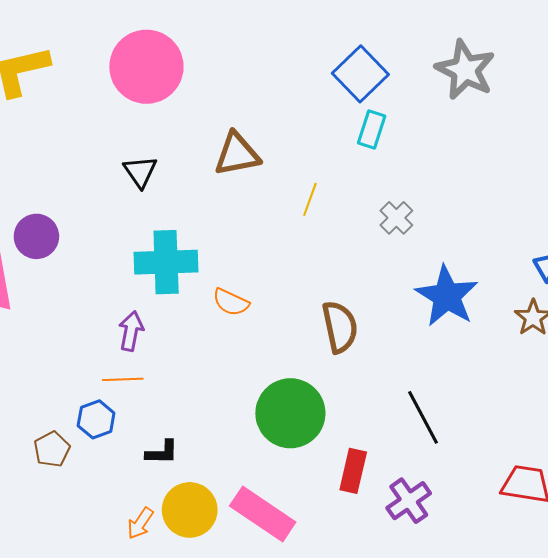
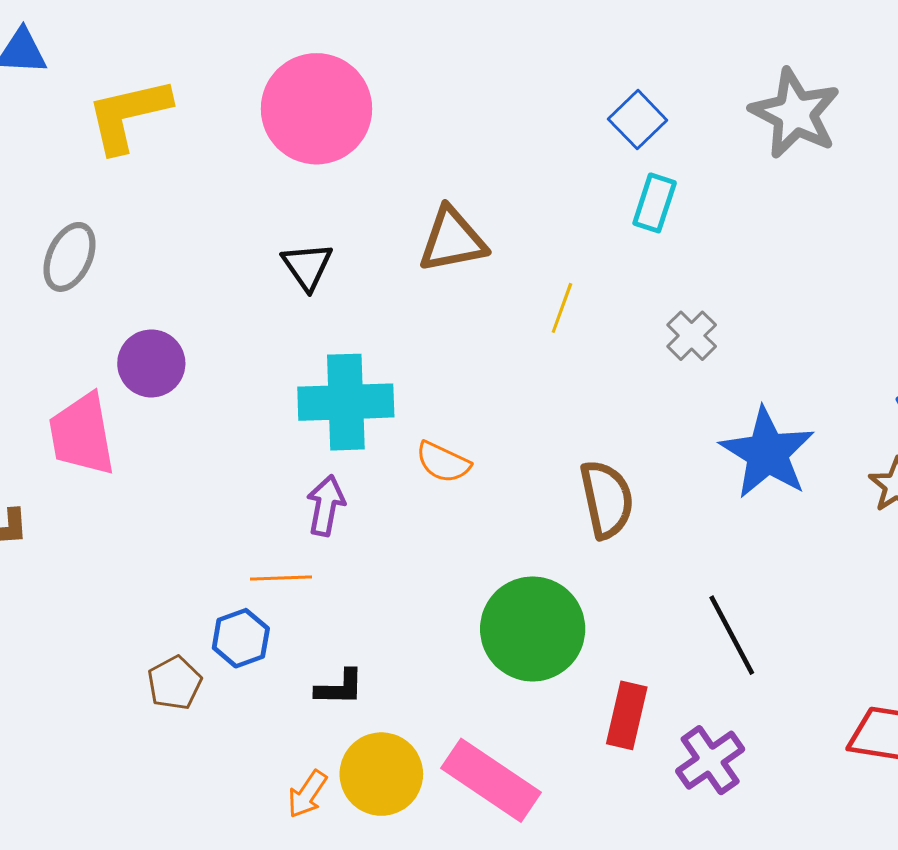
blue square: (360, 74) -> (638, 120), size x0.7
purple arrow: (131, 331) -> (326, 505), moved

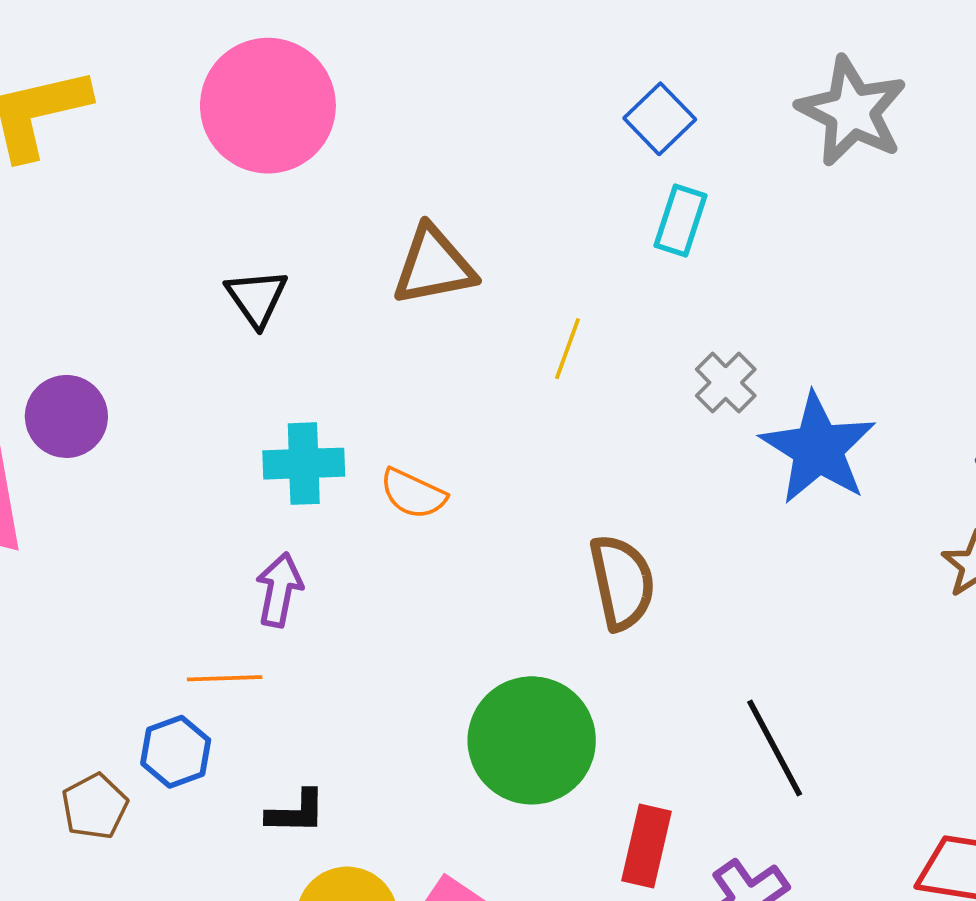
cyan cross: (346, 402) -> (304, 464), size x0.7
blue star: (767, 453) -> (818, 448), moved
orange semicircle: (443, 462) -> (413, 494), moved

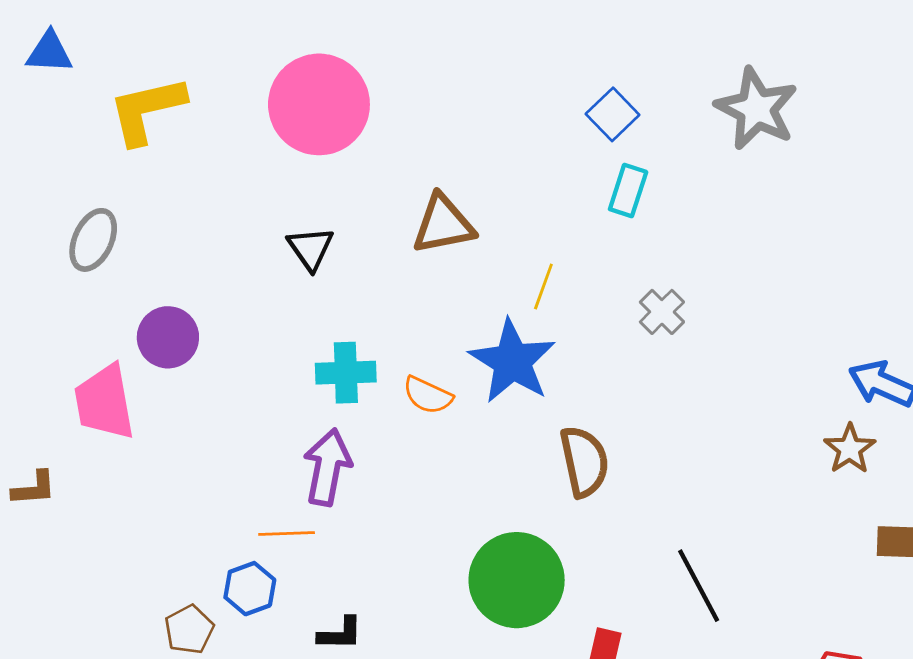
blue star: (818, 448) -> (512, 361), moved
purple arrow: (279, 590) -> (327, 467), size x1.4

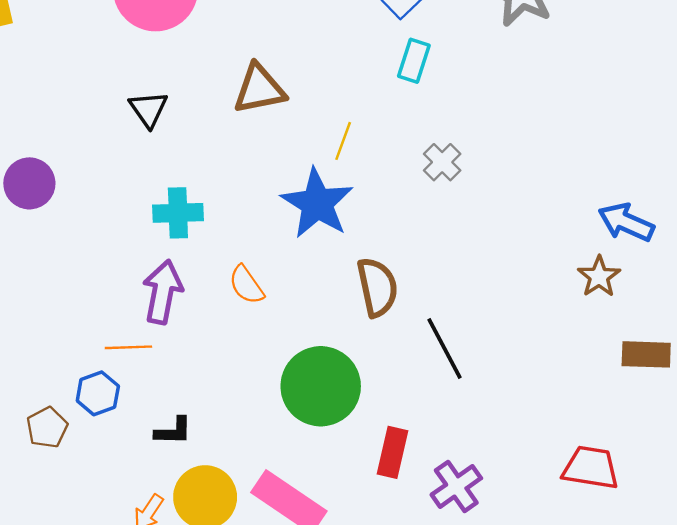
orange semicircle: (428, 395) -> (246, 285), moved, turned 30
black line: (699, 586) -> (444, 349), moved

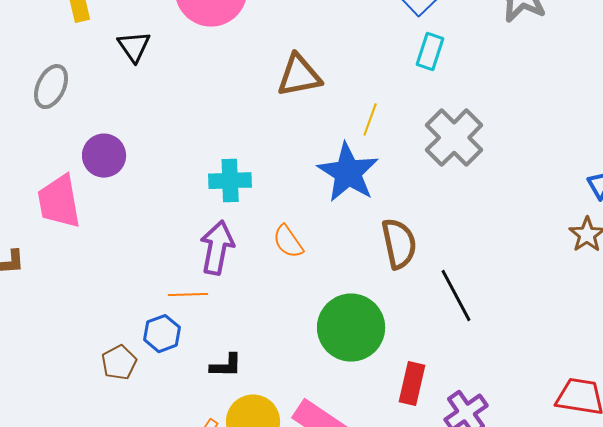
black triangle: (148, 109) -> (134, 47), moved
gray cross: (442, 162) -> (454, 138), size x1.8

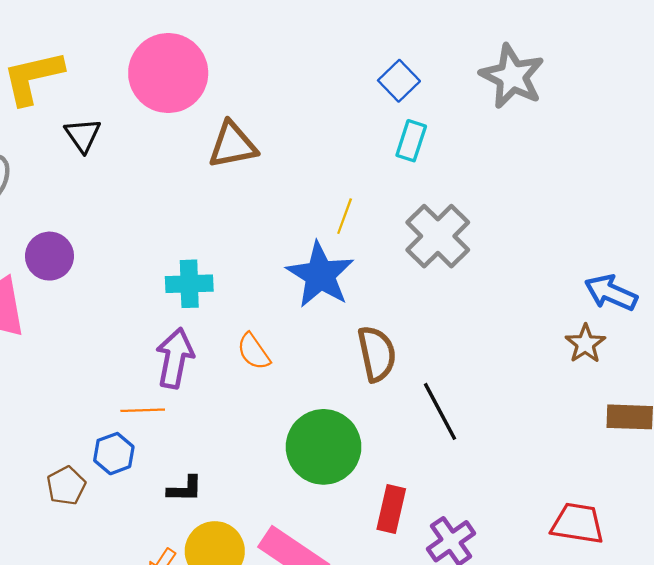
brown triangle: (299, 76) -> (233, 145), moved

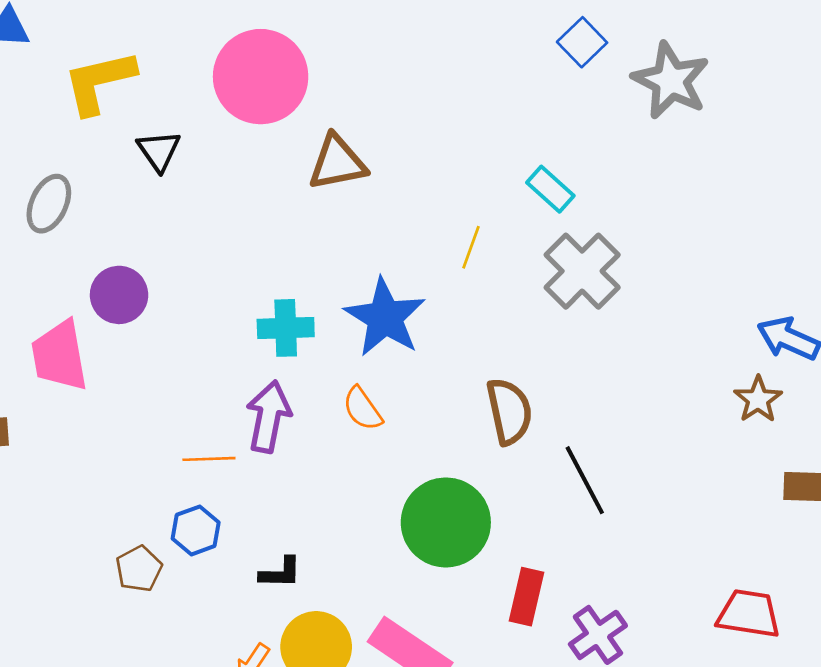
blue square: (399, 81) -> (582, 42), moved
cyan rectangle: (411, 141) -> (550, 189), moved, turned -66
blue star: (320, 275) -> (385, 317), moved
orange line: (143, 410) -> (209, 459), moved

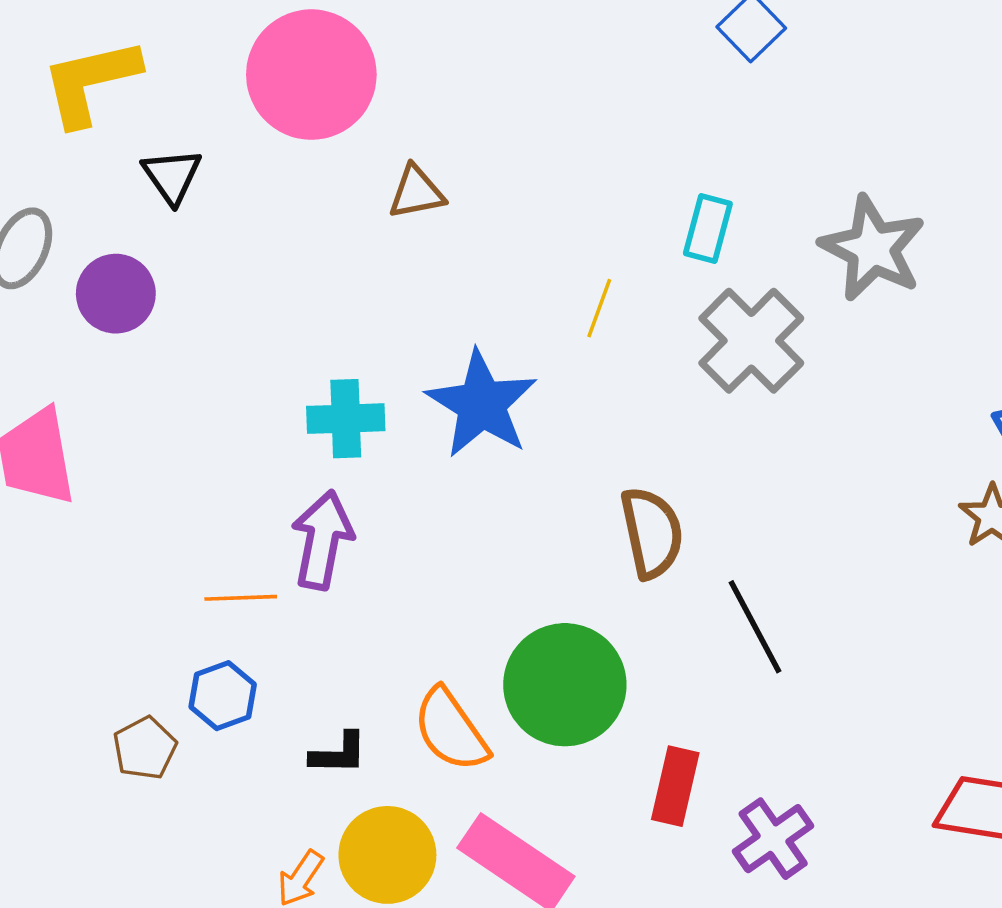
gray star: (671, 81) -> (873, 248), moved
brown triangle: (337, 163) -> (416, 192), size x0.7
cyan rectangle: (550, 189) -> (708, 228), turned 63
purple circle: (119, 295) -> (116, 294), moved
orange semicircle: (362, 409) -> (451, 730), moved, size x1.4

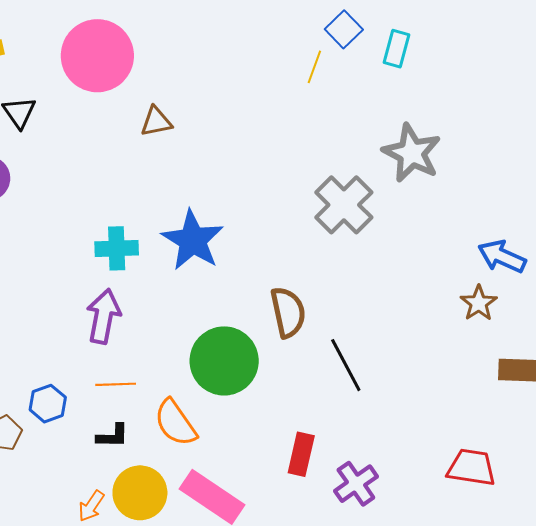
cyan rectangle: (708, 228) -> (397, 49), moved
yellow line: (599, 308) -> (314, 67), moved
orange line: (241, 598) -> (116, 384), moved
green circle: (565, 685) -> (224, 361), moved

